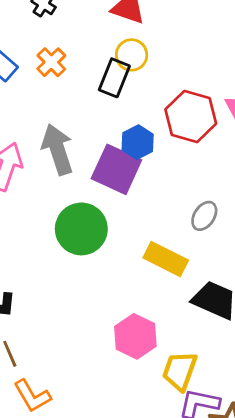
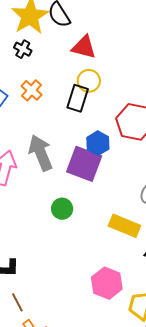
green circle: (81, 229) -> (62, 209), size x0.6

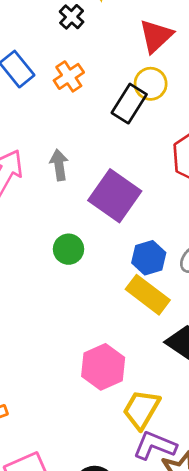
red triangle: (84, 47) -> (156, 36), turned 48
blue hexagon: (98, 143) -> (149, 258), moved
gray arrow: (41, 153) -> (59, 165), size x0.6

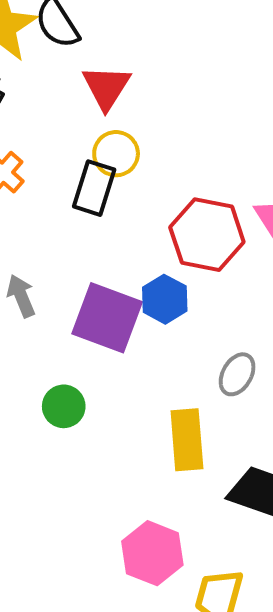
blue hexagon: (149, 258) -> (165, 299), moved
yellow rectangle: (148, 295) -> (187, 440), turned 63

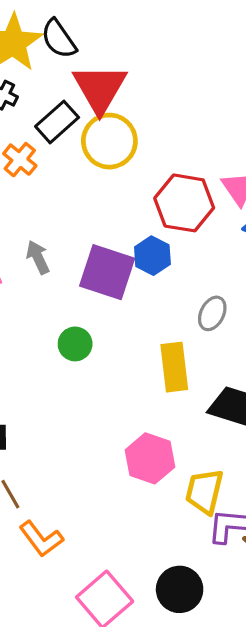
red triangle: (106, 87) -> (100, 88), size x1.4
yellow circle: (116, 154) -> (109, 141), size x1.5
black rectangle: (94, 188) -> (57, 122), moved, turned 33

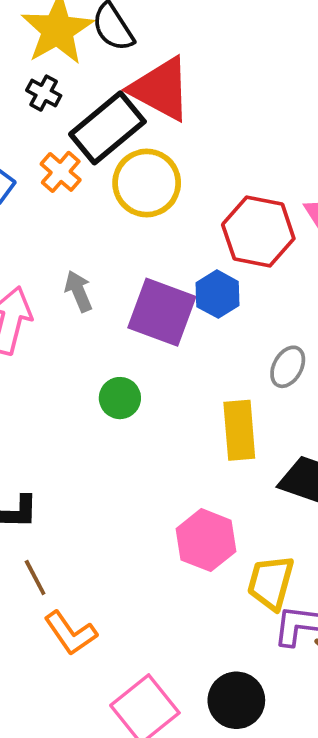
red triangle: (100, 88) -> (161, 89), turned -34
black rectangle: (57, 122) -> (107, 128), size x1.4
yellow circle: (109, 141) -> (147, 183), moved

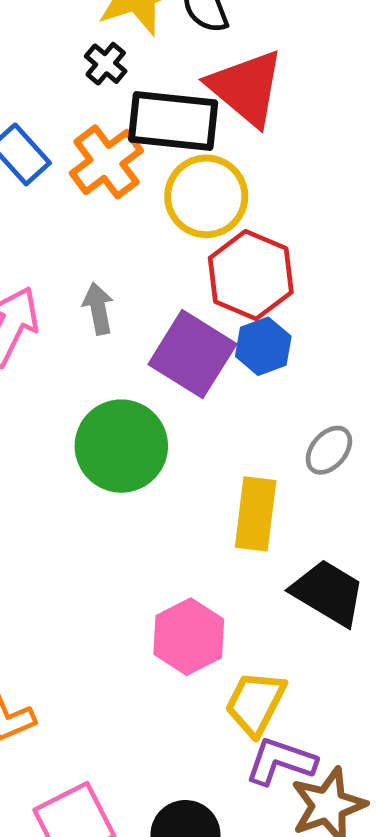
black rectangle: (107, 128) -> (173, 121), turned 34
orange cross: (61, 172) -> (106, 162), size x1.4
red hexagon: (258, 232) -> (251, 275), moved
green circle: (120, 398) -> (121, 446), size x1.8

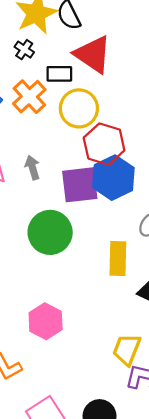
black rectangle: (173, 121) -> (59, 74), size x0.6
blue hexagon: (263, 346) -> (113, 178), size x1.6
purple square: (192, 354) -> (80, 185), turned -33
pink hexagon: (189, 637) -> (46, 321), moved

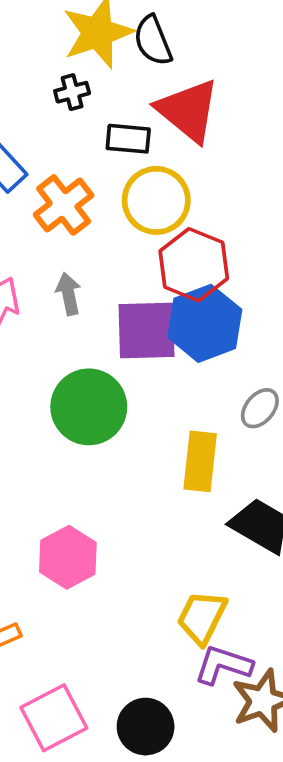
black cross: (24, 50) -> (72, 92), turned 36
orange cross: (29, 97) -> (64, 205), moved

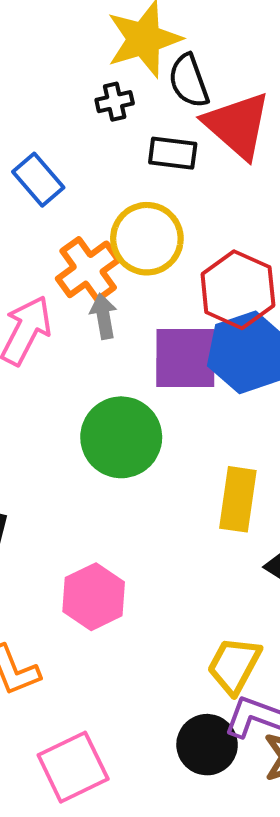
black semicircle: (153, 41) -> (189, 81), moved
yellow circle: (156, 200) -> (147, 239), moved
orange cross: (64, 205) -> (88, 269), moved
black circle: (146, 727) -> (207, 745), moved

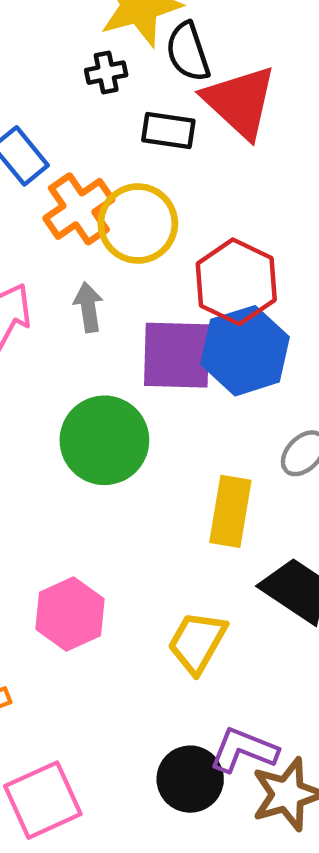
orange cross: (88, 269) -> (79, 209), moved
yellow trapezoid: (234, 665) -> (197, 642), moved

